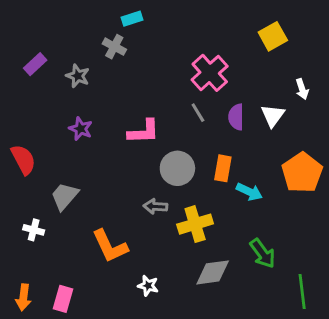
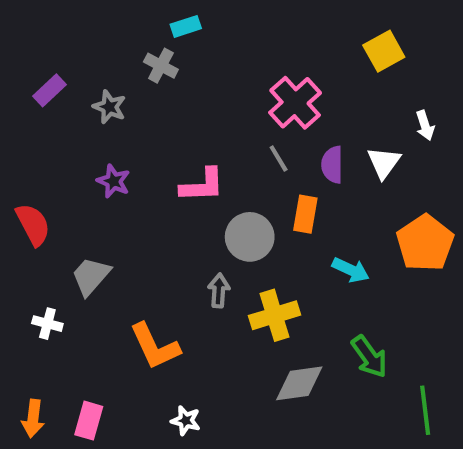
orange rectangle: (223, 168) -> (305, 214), moved
gray arrow: (155, 206) -> (219, 291), turned 90
white star: (148, 286) -> (186, 421), moved

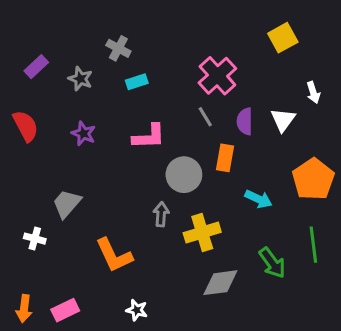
cyan rectangle: (186, 26) -> (137, 82), moved
red semicircle: (33, 224) -> (26, 126), moved
green line: (425, 410) -> (313, 245), moved
pink rectangle: (89, 421) -> (65, 310), turned 48

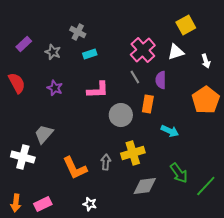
white triangle: (283, 120) -> (176, 52), moved, turned 36
orange pentagon: (313, 179) -> (206, 100), moved
gray arrow: (161, 214) -> (106, 162), moved
white cross: (35, 239) -> (23, 157), size x1.6
green line: (313, 245) -> (206, 186), moved, turned 50

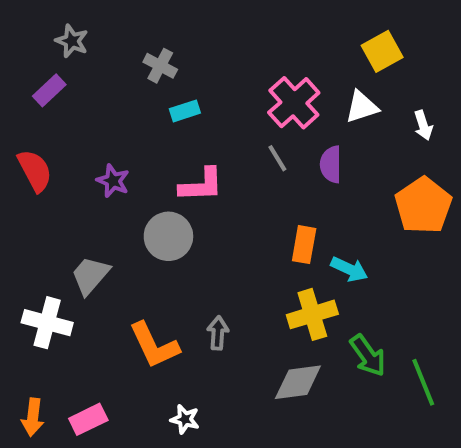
gray star: (53, 52) -> (72, 41), moved
orange rectangle: (148, 104) -> (304, 245), moved
gray circle: (121, 115) -> (168, 236), moved
yellow cross: (133, 153) -> (312, 314), moved
green line: (206, 186) -> (423, 382), turned -65

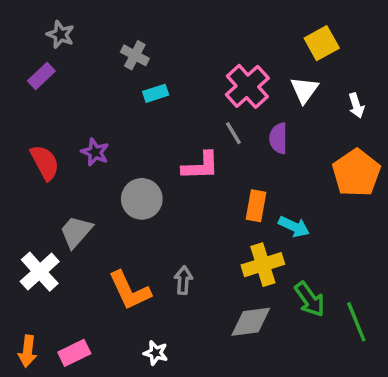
white triangle: (362, 107) -> (304, 90), turned -36
red semicircle: (35, 171) -> (45, 163), moved
pink L-shape: (201, 185) -> (201, 166), moved
white cross: (47, 323) -> (40, 272), turned 33

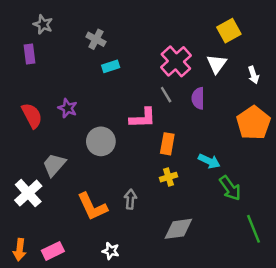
purple rectangle: (41, 76) -> (29, 54), turned -54
orange rectangle: (256, 206) -> (167, 144), moved
yellow cross: (263, 265) -> (169, 177), moved, size x0.6
green arrow: (310, 299) -> (230, 188), moved

